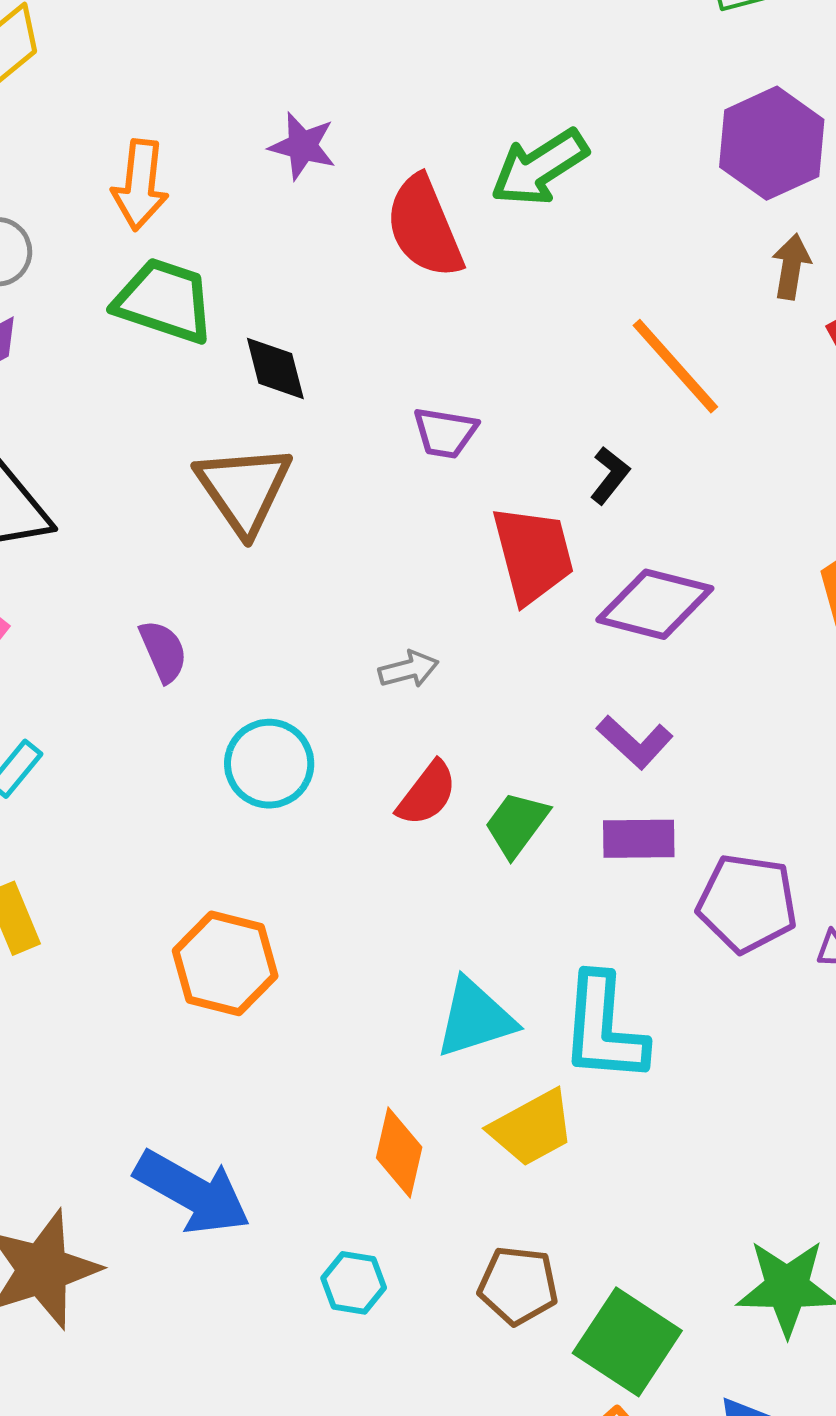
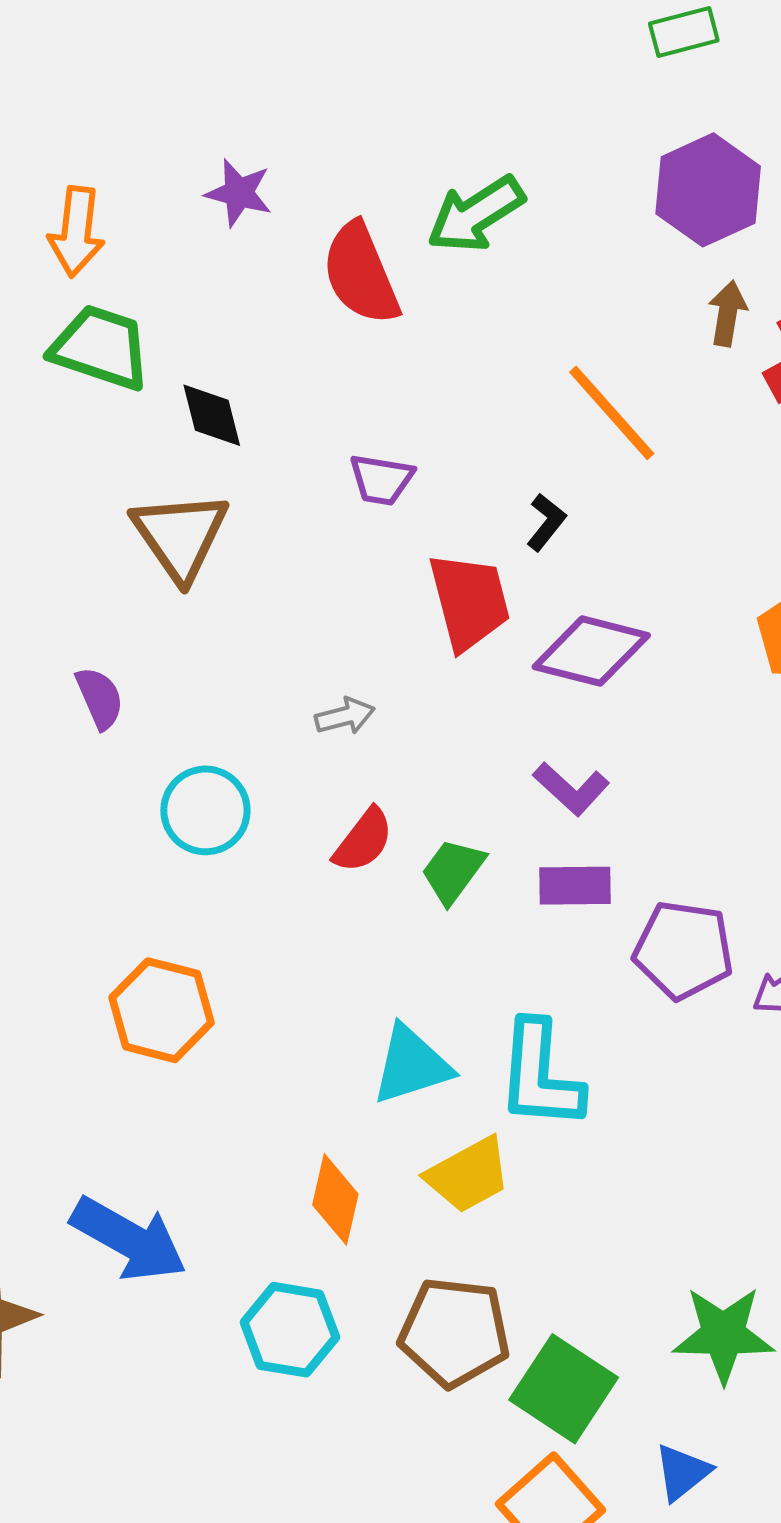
cyan hexagon: (354, 1283) -> (290, 1330), size x1.5
brown pentagon: (518, 1285) -> (454, 1332), size x1.4

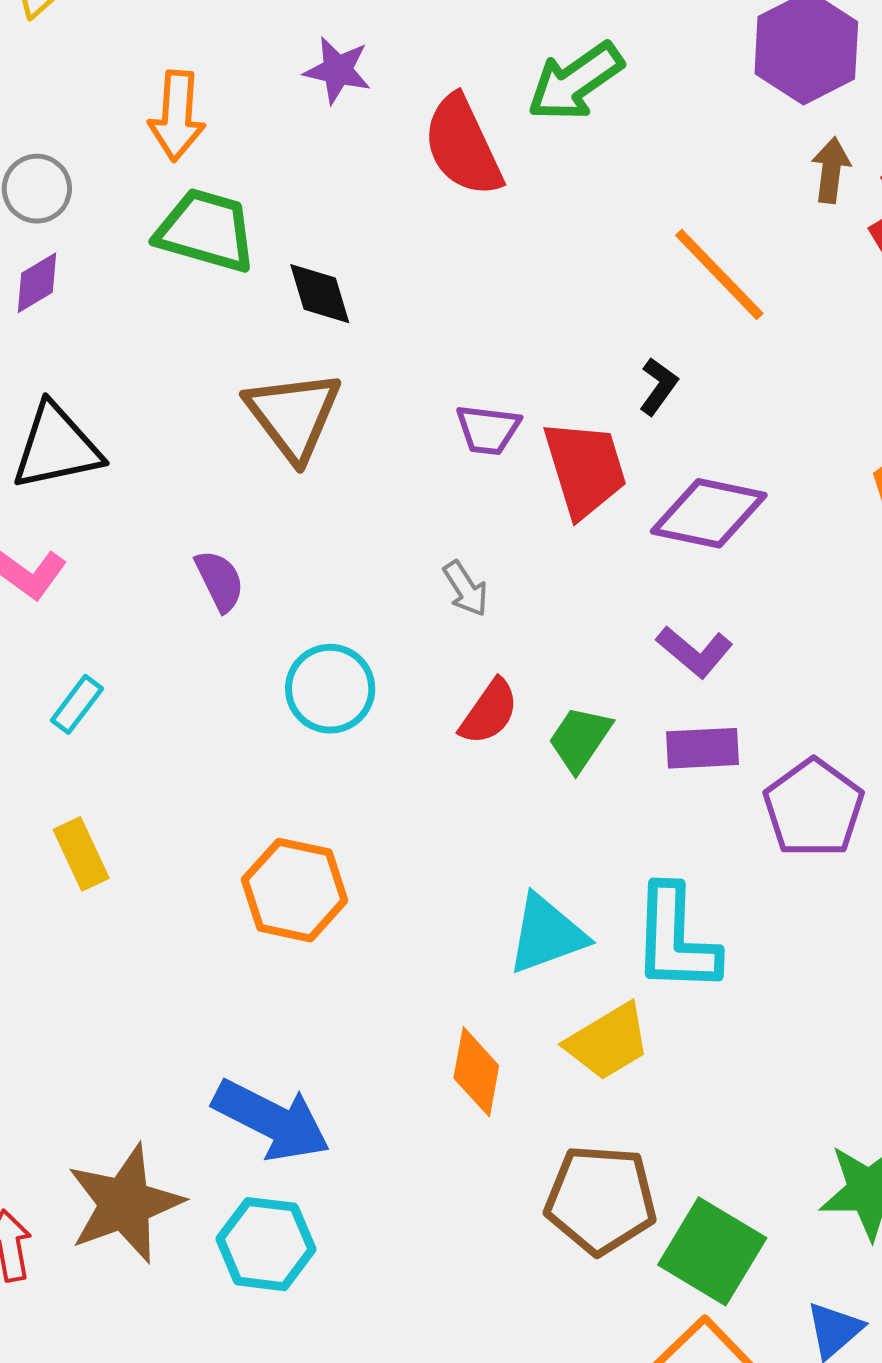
purple trapezoid: (381, 480) -> (488, 430), moved
gray arrow: (345, 716) -> (466, 589), turned 74
purple pentagon: (683, 950) -> (814, 808), turned 30
cyan hexagon: (290, 1330) -> (266, 1244), moved

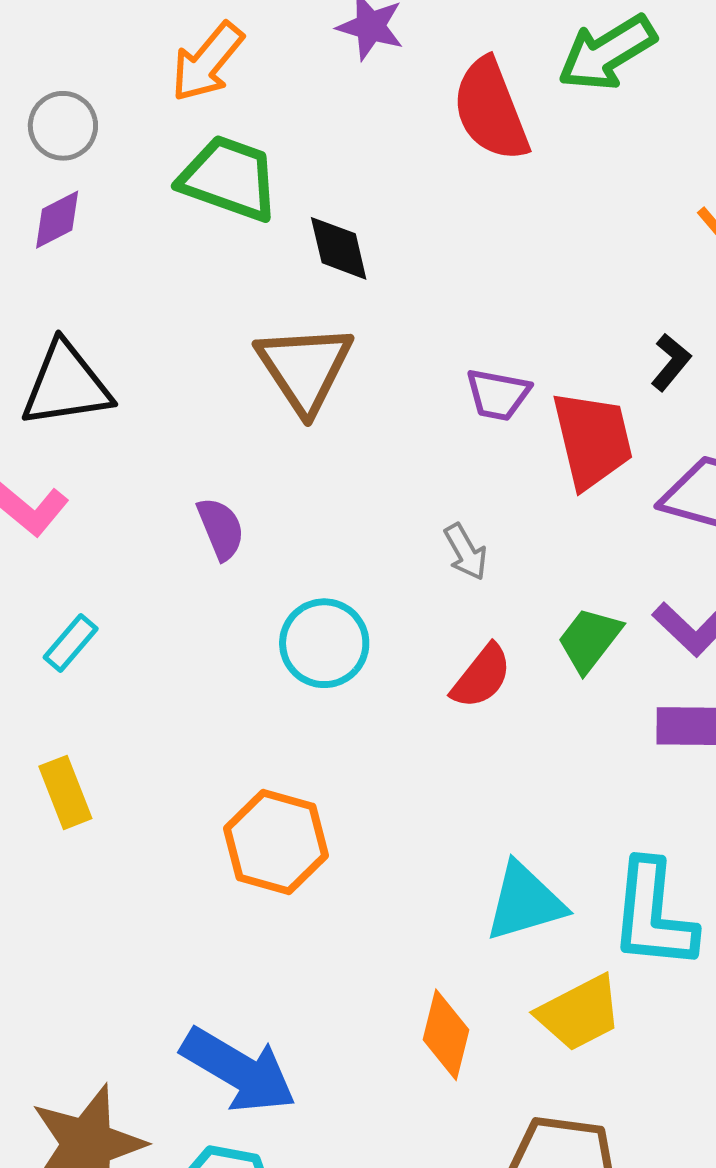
orange arrow: (177, 116) -> (207, 62), turned 32
green trapezoid: (580, 739) -> (589, 640), moved

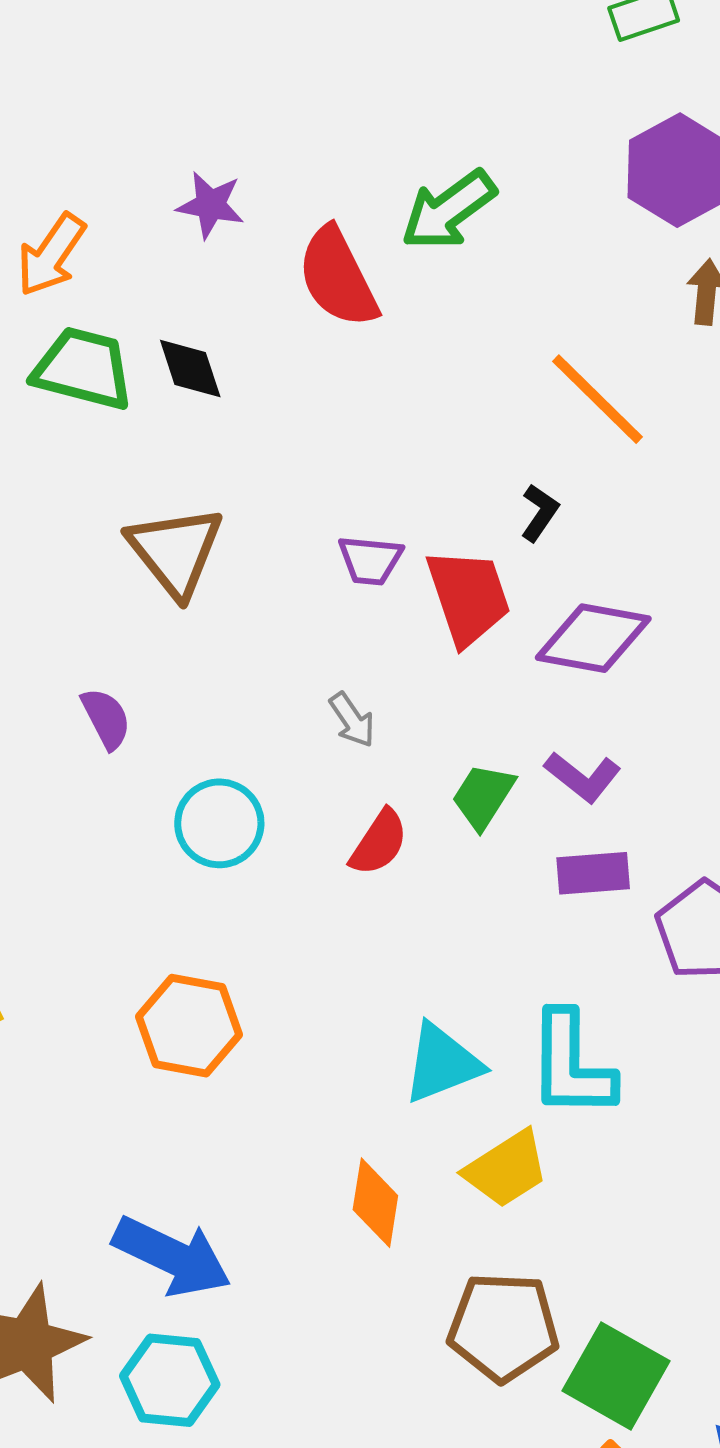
black diamond: (339, 248) -> (190, 368), moved

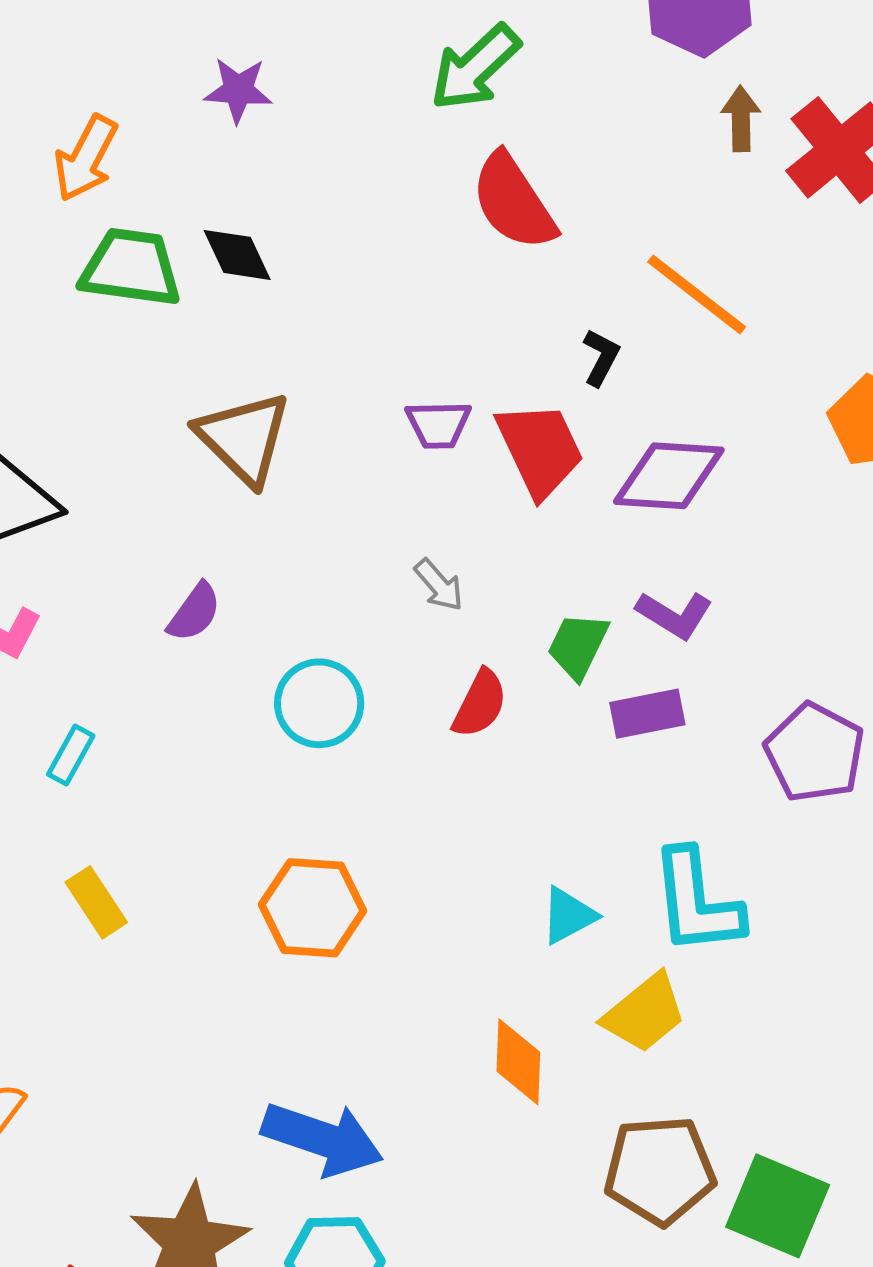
red semicircle: (338, 277) -> (513, 202), moved
orange line: (598, 399) -> (697, 294), moved
purple semicircle: (106, 718) -> (194, 612), turned 70
purple rectangle: (593, 873) -> (647, 714), moved
cyan triangle: (442, 1063) -> (568, 916), size x0.7

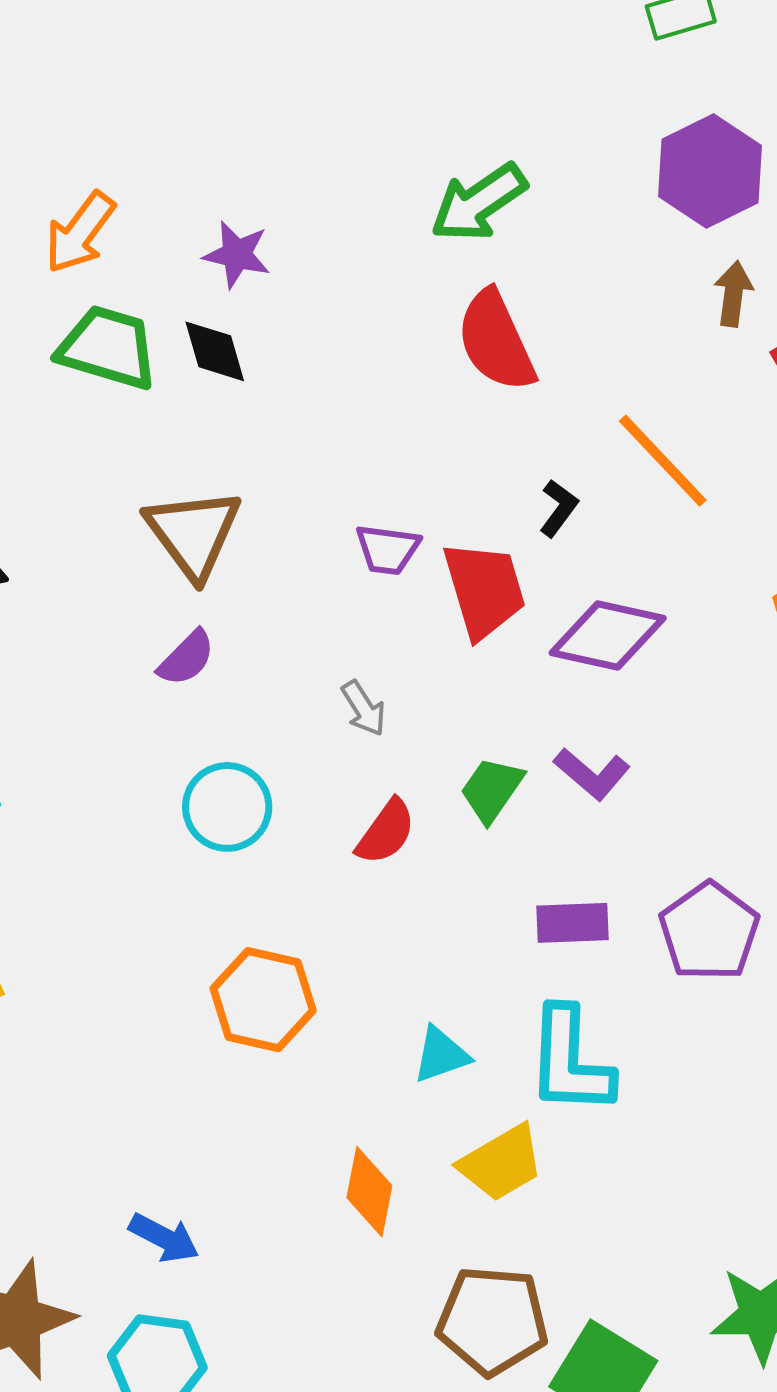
purple star: (238, 90) -> (237, 254), moved
purple semicircle: (194, 612) -> (186, 658), moved
purple rectangle: (647, 714) -> (573, 923), moved
orange hexagon: (313, 908) -> (263, 1000), moved
blue arrow: (323, 1139) -> (164, 1238), size x0.6

